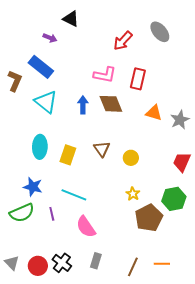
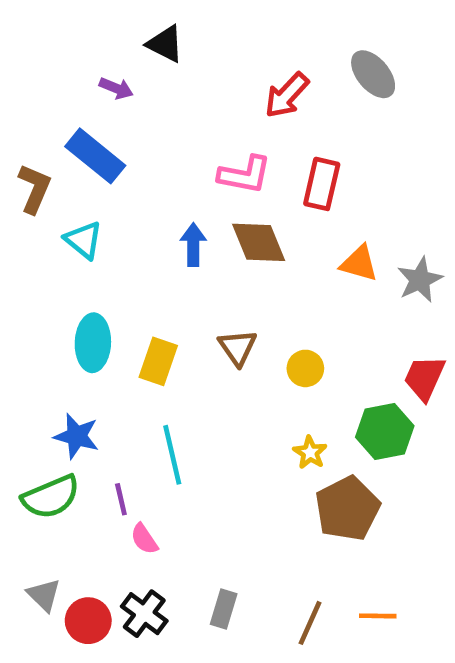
cyan triangle: (46, 102) -> (84, 240), moved, size x0.7
cyan line: (74, 195) -> (172, 455), turned 55
green hexagon: (174, 199) -> (385, 431), moved
pink semicircle: (86, 227) -> (144, 539), moved, size x0.6
gray triangle: (12, 263) -> (44, 595), moved

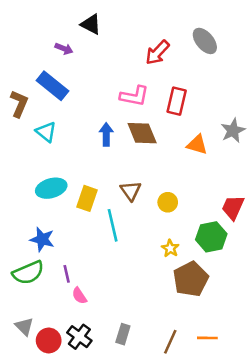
gray star: (420, 280) -> (233, 131), moved
cyan ellipse: (93, 343) -> (51, 188), turned 72
cyan line: (172, 455) -> (113, 225), moved

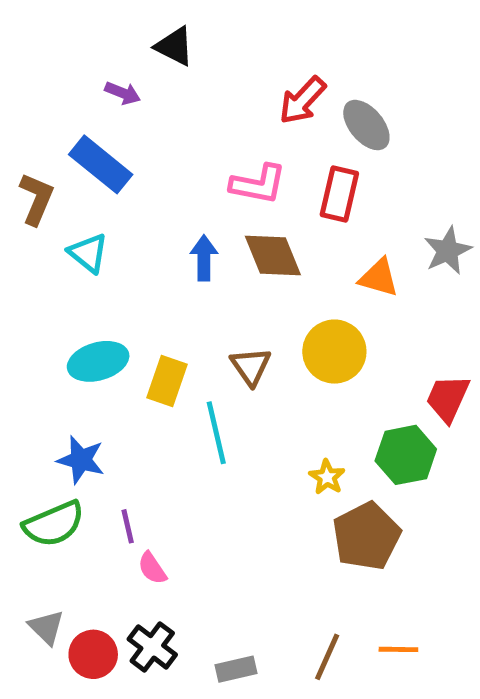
gray ellipse: (205, 41) -> (366, 125), moved
yellow circle: (168, 202) -> (334, 352), moved, size x1.6
gray rectangle: (123, 334) -> (236, 669), moved, turned 60

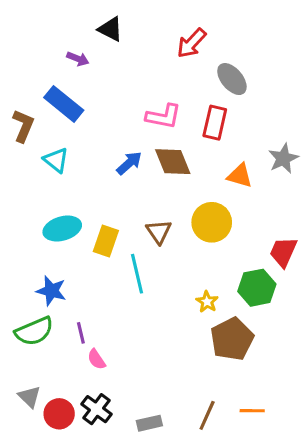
red arrow: (302, 100) -> (191, 43), moved
blue arrow: (204, 258) -> (129, 163), turned 48

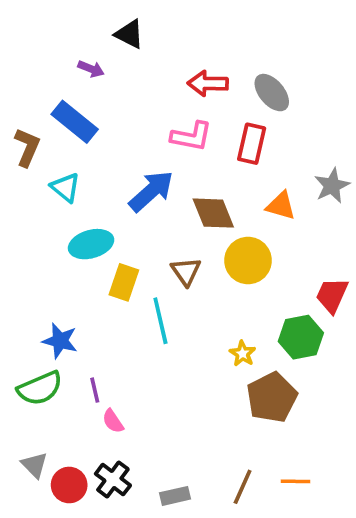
red arrow: (191, 43) -> (208, 83), moved, turned 48
brown diamond: (173, 162) -> (213, 213), moved
blue arrow: (129, 163) -> (151, 191), size x1.5
cyan ellipse: (62, 229) -> (91, 244), moved

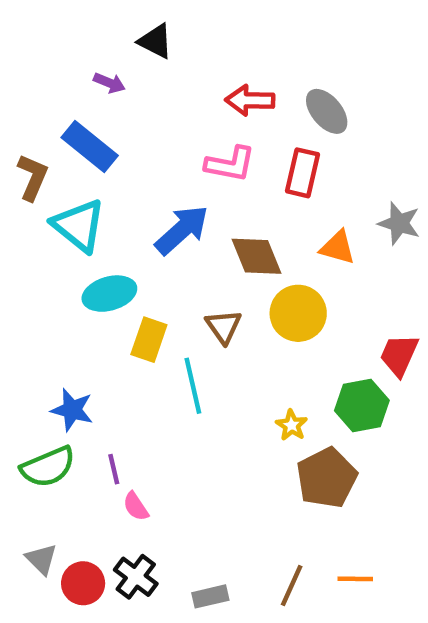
gray star: (332, 186) -> (399, 223), turned -30
cyan triangle: (65, 187) -> (79, 226), size x1.5

